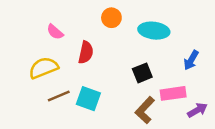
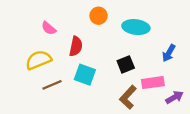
cyan square: (88, 99) -> (85, 75), moved

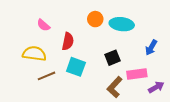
orange circle: (99, 16) -> (95, 19), moved
yellow semicircle: (38, 60) -> (34, 54), turned 30

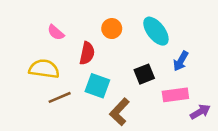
orange circle: (95, 19) -> (112, 29), moved
cyan ellipse: (122, 24) -> (156, 31), turned 45
blue arrow: (151, 48) -> (181, 61), moved
brown L-shape: (115, 87) -> (120, 112), moved

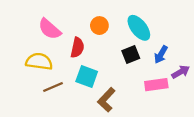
pink semicircle: (56, 32) -> (50, 29), size x1.5
black square: (144, 74) -> (131, 55), moved
purple arrow: (200, 112) -> (181, 72), moved

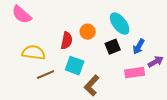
orange circle: (99, 26) -> (88, 32), moved
pink semicircle: (50, 29) -> (22, 15), moved

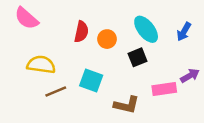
red semicircle: (67, 41) -> (81, 32), moved
blue arrow: (139, 47) -> (184, 32), moved
brown L-shape: (92, 86) -> (127, 105), moved, turned -120

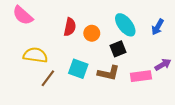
brown line: (56, 91) -> (48, 78), turned -30
brown L-shape: (127, 105) -> (109, 73), moved

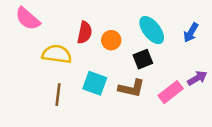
yellow semicircle: (35, 55) -> (57, 54), moved
pink rectangle: (141, 76) -> (171, 92), turned -30
brown line: (48, 78) -> (58, 95), turned -30

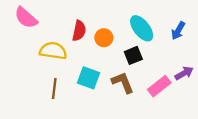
brown L-shape: (131, 88) -> (123, 83), turned -125

